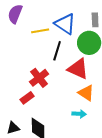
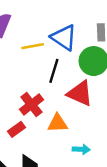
orange triangle: (86, 93) -> (58, 123), moved, turned -36

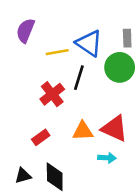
red triangle: (80, 93) -> (114, 128), moved
red cross: (31, 105) -> (52, 94), moved

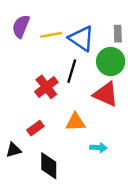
yellow line: (57, 52) -> (51, 35), moved
red triangle: (114, 128) -> (106, 94), moved
black triangle: (23, 176) -> (14, 150), moved

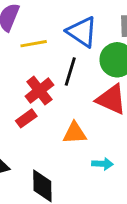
yellow line: (51, 35) -> (34, 44), moved
red rectangle: (35, 128) -> (26, 118), moved

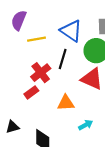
cyan arrow: (102, 164) -> (86, 125), turned -32

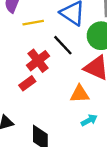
black line: (63, 59) -> (63, 45), turned -60
orange triangle: (66, 103) -> (80, 94), moved

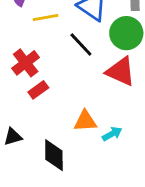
red cross: (38, 61) -> (26, 63), moved
orange triangle: (80, 94) -> (85, 121), moved

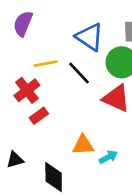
yellow line: (45, 18) -> (46, 64), moved

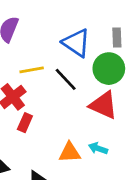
red rectangle: (39, 116) -> (25, 123), turned -30
cyan arrow: (108, 157) -> (98, 148), moved, turned -132

